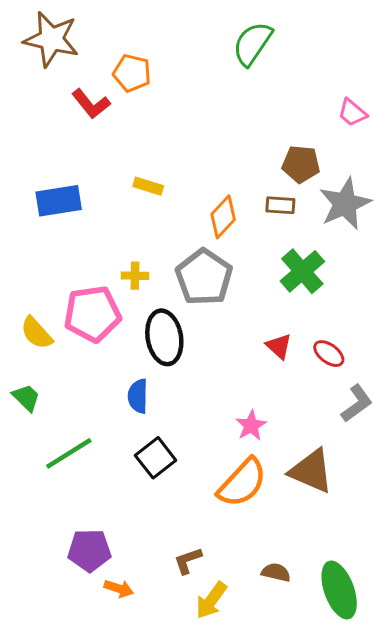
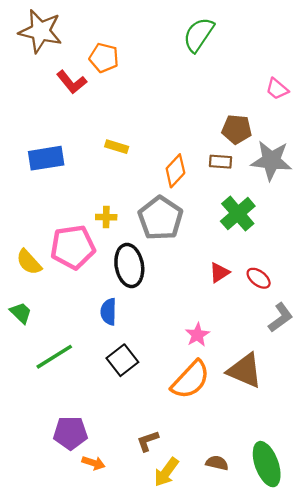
gray star: (345, 204) -> (271, 160), turned 30
red triangle: (279, 346) -> (219, 272), turned 45
brown semicircle: (276, 572) -> (217, 463), moved

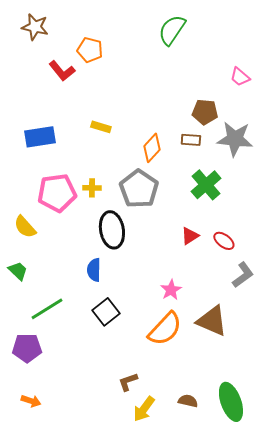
brown star: (40, 31) -> (35, 27), size x0.7
pink pentagon: (73, 247) -> (57, 193), moved
purple pentagon: (70, 433) -> (27, 348), moved
orange arrow: (94, 463) -> (31, 401), moved

